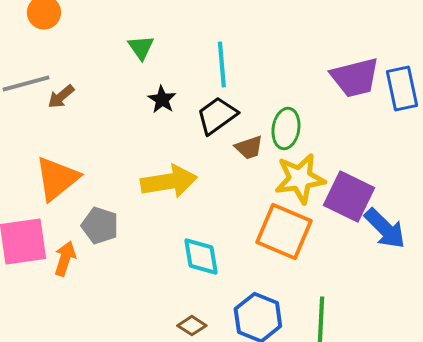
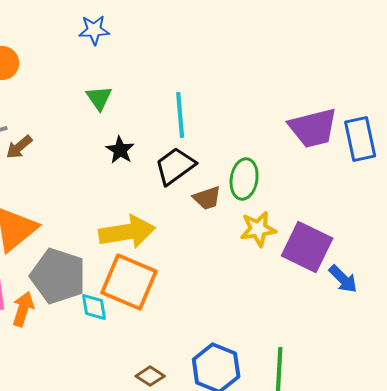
yellow star: (300, 178) -> (258, 229), size x0.7
gray pentagon: (100, 226) -> (58, 276), size x1.5
blue arrow: (385, 228) -> (343, 279), size x0.7
orange square: (284, 232) -> (129, 282), moved
cyan diamond: (201, 256) -> (94, 307), moved, size x0.7

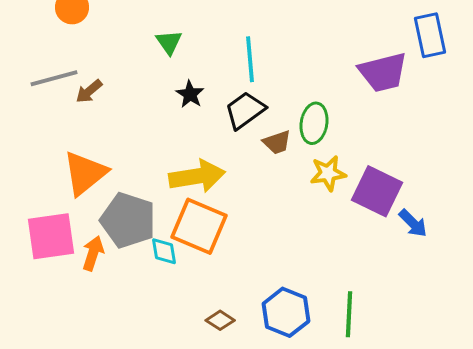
blue rectangle: (360, 139) -> (430, 35), moved

